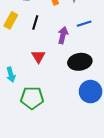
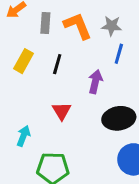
blue line: (84, 24) -> (119, 54), moved, turned -56
cyan arrow: (11, 75) -> (23, 136), turned -144

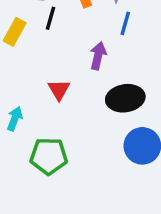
black line: (57, 64) -> (50, 18), moved

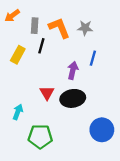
blue line: (125, 23) -> (93, 58), moved
black ellipse: (125, 98) -> (73, 98), moved

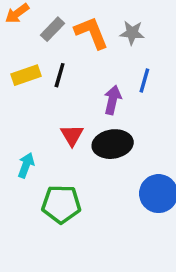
gray rectangle: (35, 26) -> (52, 29), turned 40
black line: (41, 46) -> (60, 75), moved
yellow rectangle: (18, 55) -> (26, 75), turned 42

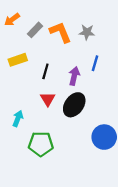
black line: (60, 75) -> (45, 71), moved
black ellipse: (113, 144) -> (74, 105), turned -45

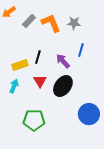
yellow rectangle: (18, 60) -> (20, 65), moved
purple arrow: (74, 76) -> (63, 61), turned -56
cyan arrow: (18, 119) -> (14, 86), moved

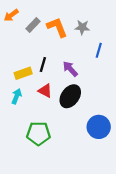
blue line: (81, 50) -> (99, 50), moved
red triangle: (40, 81) -> (45, 91), turned -32

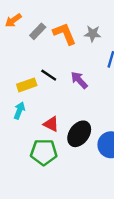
black line: (43, 64) -> (49, 75), turned -72
red triangle: (45, 91) -> (51, 124), moved
black ellipse: (70, 96) -> (79, 134), moved

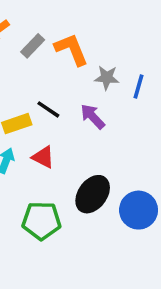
gray star: (93, 34) -> (107, 78), moved
red triangle: (51, 124) -> (43, 157), moved

